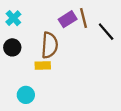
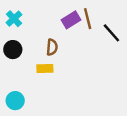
brown semicircle: (50, 45) -> (52, 47), size x0.6
cyan circle: (26, 95) -> (15, 101), moved

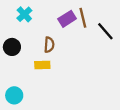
cyan cross: (14, 19) -> (24, 14), moved

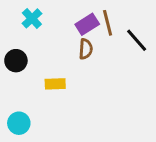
brown semicircle: (49, 45) -> (86, 49), moved

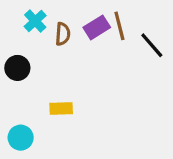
brown semicircle: (86, 49) -> (63, 34), moved
yellow rectangle: (55, 84) -> (61, 108), moved

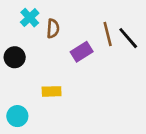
brown line: (119, 26) -> (108, 34), moved
purple rectangle: (97, 27) -> (82, 52), moved

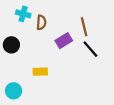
cyan cross: (30, 18) -> (23, 14), turned -32
black line: (128, 38) -> (90, 49), moved

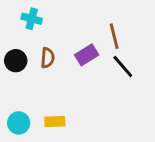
brown semicircle: (41, 22) -> (48, 58), moved
yellow rectangle: (40, 72) -> (55, 121), moved

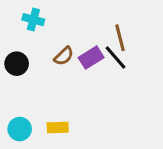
brown semicircle: (48, 58) -> (64, 56), moved, turned 42
black line: (123, 66) -> (115, 58), moved

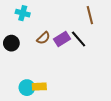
brown line: (120, 38) -> (90, 15), moved
cyan circle: (20, 129) -> (27, 88), moved

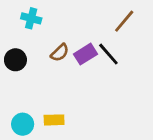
brown line: (90, 15) -> (124, 21), turned 54
cyan circle: (27, 88) -> (23, 124), moved

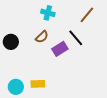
cyan cross: (31, 18) -> (48, 13), moved
purple rectangle: (86, 54) -> (60, 49), moved

